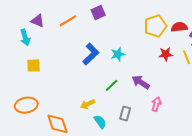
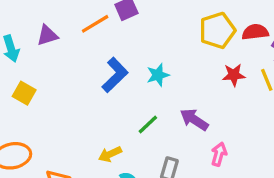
purple triangle: (38, 21) -> (47, 35), moved, turned -40
orange line: (68, 21) -> (95, 24), moved
yellow square: (33, 66) -> (24, 93), turned 32

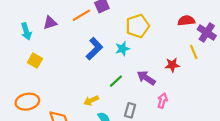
yellow pentagon: (217, 30) -> (138, 26), moved
red star: (234, 75) -> (172, 65), moved

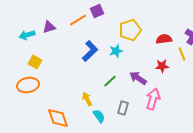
red semicircle: (186, 21) -> (164, 39), moved
cyan arrow: (26, 31) -> (27, 35), turned 91
yellow arrow: (91, 101) -> (87, 99), turned 88
pink arrow: (162, 101) -> (153, 99), size x1.5
orange ellipse: (27, 102) -> (28, 85), moved

